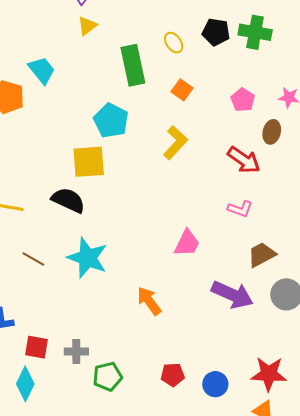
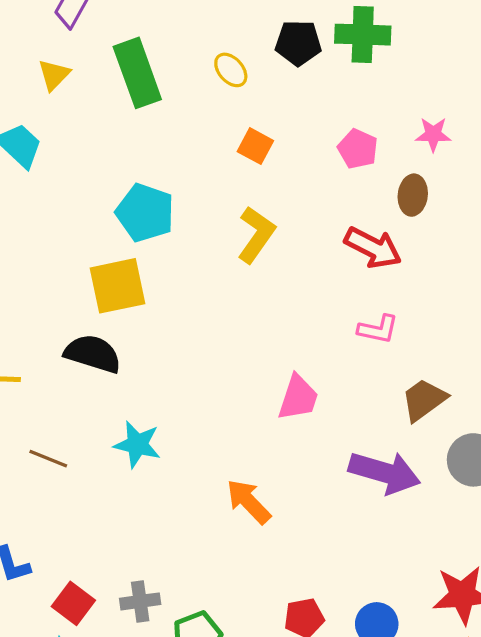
yellow triangle: (87, 26) -> (54, 75), moved
green rectangle: (133, 65) -> (137, 73), moved
cyan star: (87, 258) -> (137, 444), size x0.7
red square: (36, 347) -> (73, 603), turned 35

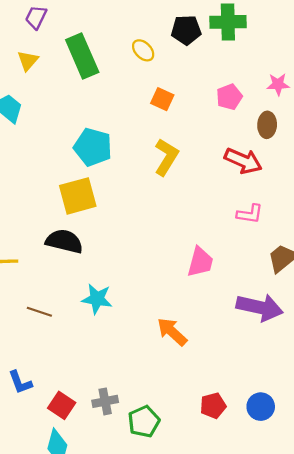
pink pentagon: (358, 149) -> (229, 97), turned 30

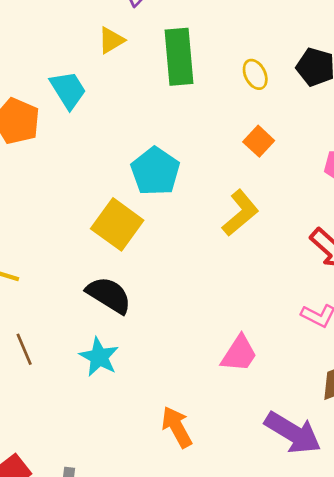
yellow square: (78, 196) -> (117, 224), turned 33
black semicircle: (64, 241) -> (109, 295), moved
brown line: (39, 312) -> (24, 349), turned 30

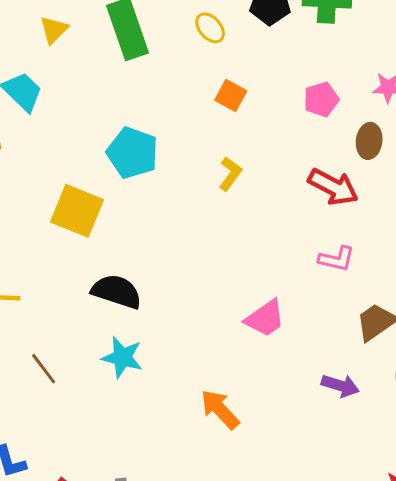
yellow L-shape: (240, 213) -> (230, 174), size x0.7
yellow square: (117, 224) -> (77, 211), moved
pink trapezoid: (239, 354) -> (265, 318), turned 36
purple arrow: (293, 433) -> (340, 386), size x0.6

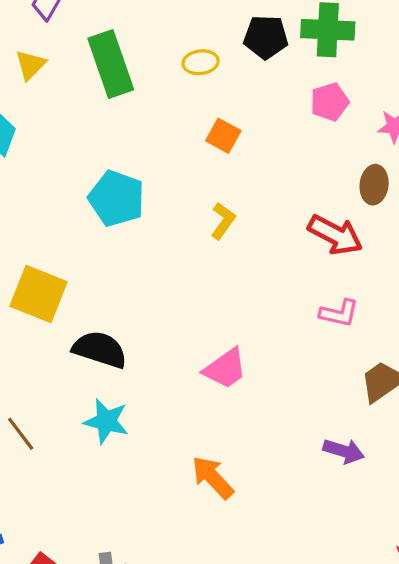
yellow ellipse: (210, 28) -> (201, 62), turned -56
pink pentagon: (321, 99) -> (330, 102), moved
yellow square: (77, 211) -> (38, 294), moved
pink trapezoid: (265, 318) -> (225, 369), moved

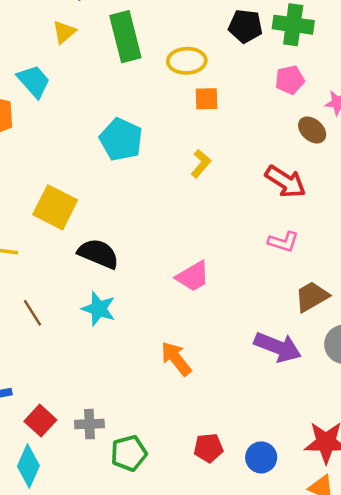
yellow ellipse: (201, 62) -> (187, 61), moved, size x1.4
orange square: (223, 136) -> (207, 99), turned -35
brown ellipse: (374, 185) -> (312, 130), moved, turned -60
purple arrow: (344, 451) -> (278, 347), size x1.5

